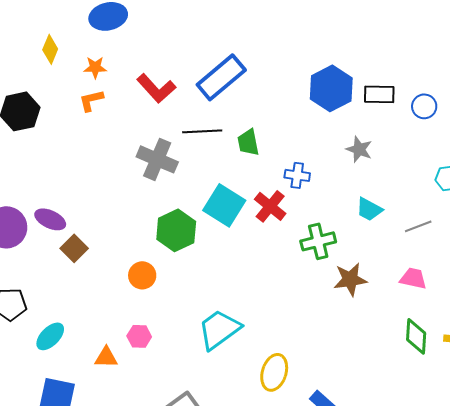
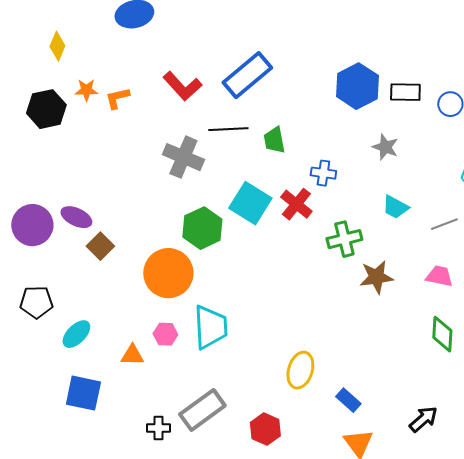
yellow diamond: (50, 49) -> (57, 46), moved
orange star: (95, 67) -> (86, 90), moved
orange circle: (142, 275) -> (168, 273), size x1.8
cyan trapezoid: (219, 329) -> (210, 327), moved, turned 123

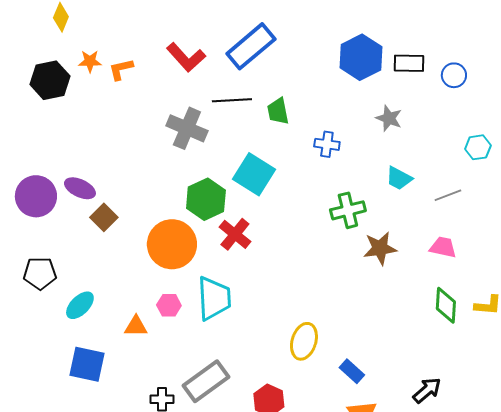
red cross: (296, 204) -> (235, 234), moved

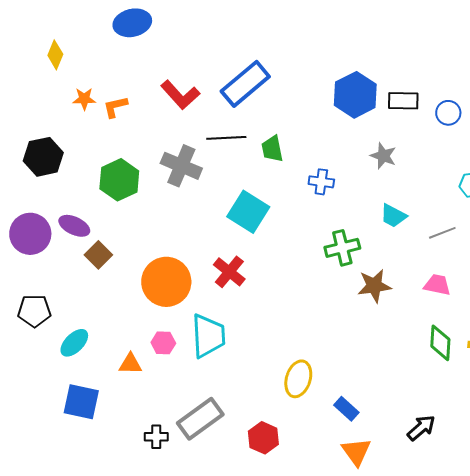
black hexagon: (50, 80) -> (43, 157), moved
green hexagon: (206, 199) -> (119, 180), moved

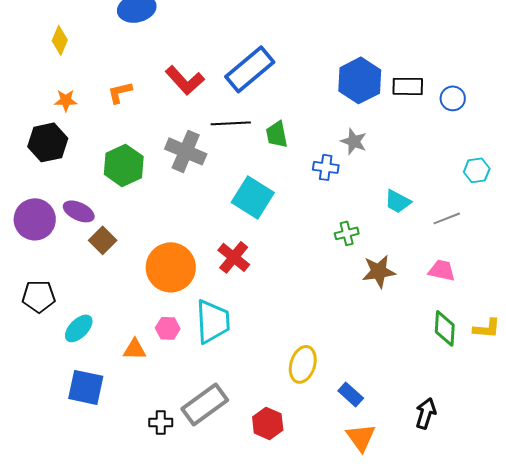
orange star: (84, 99) -> (66, 100), moved
gray star: (383, 156) -> (354, 141), moved
green cross: (342, 248) -> (347, 233), size x0.7
black arrow: (421, 428) -> (426, 413), turned -32

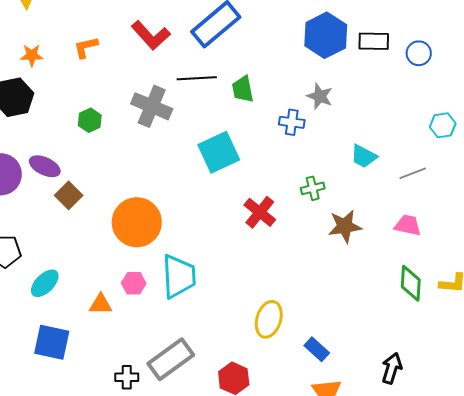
green hexagon: (124, 165) -> (90, 120), size x0.6
cyan square: (253, 197) -> (219, 152), turned 33
red cross: (234, 257) -> (260, 212), moved

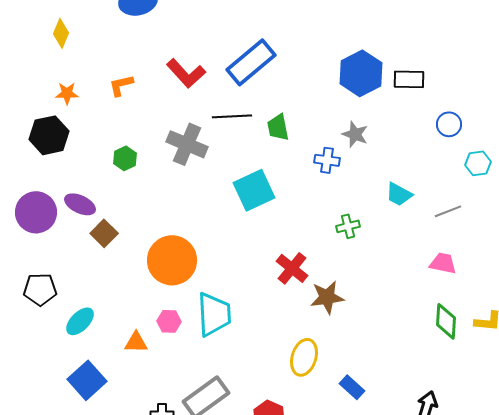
blue circle: (419, 53) -> (449, 124), moved
red cross: (260, 212) -> (292, 268), moved
brown star: (345, 226) -> (327, 297), moved
blue square: (52, 342) -> (87, 380), turned 36

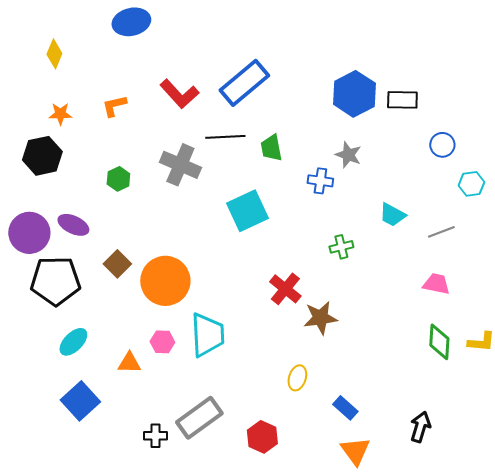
brown square: (104, 233) -> (117, 264), moved
black pentagon: (40, 289) -> (55, 281), moved, size x1.5
yellow ellipse: (304, 357) -> (297, 378), size x0.7

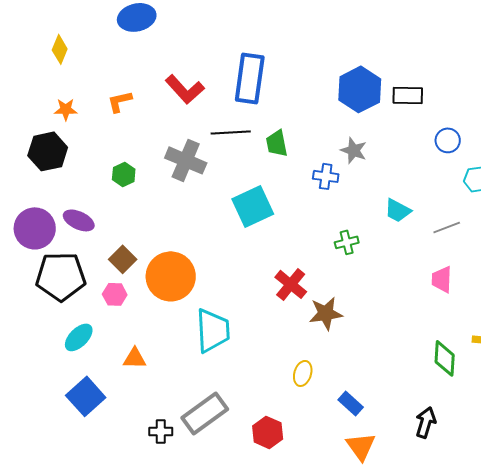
blue rectangle: (244, 83) -> (250, 78), turned -42
pink trapezoid: (436, 284) -> (442, 279), turned -100
pink hexagon: (162, 342) -> (115, 294), moved
green diamond: (439, 342) -> (445, 358), moved

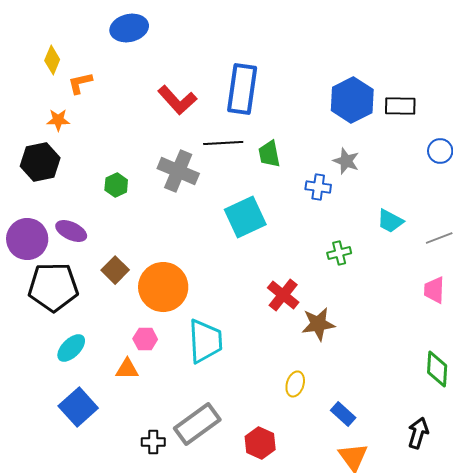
orange L-shape: (120, 101) -> (80, 83), moved
pink hexagon: (115, 294) -> (145, 339), moved

